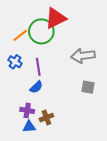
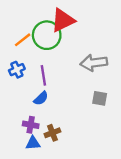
blue cross: (15, 62) -> (17, 70), turned 32

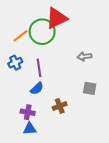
gray arrow: (94, 63) -> (84, 56), size x0.6
brown cross: (52, 133) -> (60, 106), moved

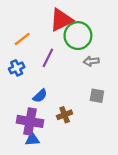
green circle: (42, 32) -> (78, 36), moved
purple line: (39, 68) -> (48, 58), moved, turned 36
purple cross: (28, 112) -> (30, 121), size x1.6

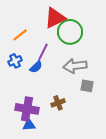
gray arrow: (91, 61) -> (75, 66), moved, size x1.6
blue semicircle: (40, 96) -> (36, 67), moved

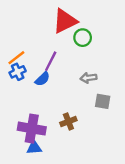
green circle: (70, 32) -> (83, 38), size x0.6
orange line: (20, 35) -> (16, 58), moved
gray arrow: (75, 66) -> (88, 78), size x0.6

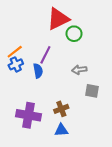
blue semicircle: (42, 79) -> (38, 71), turned -56
blue triangle: (34, 147) -> (61, 130), moved

